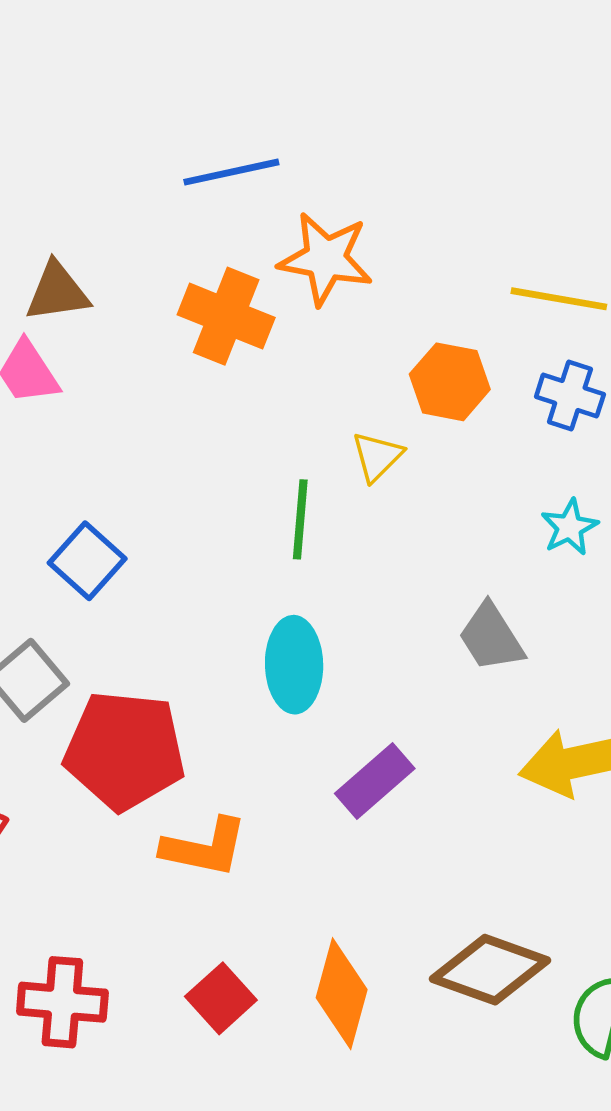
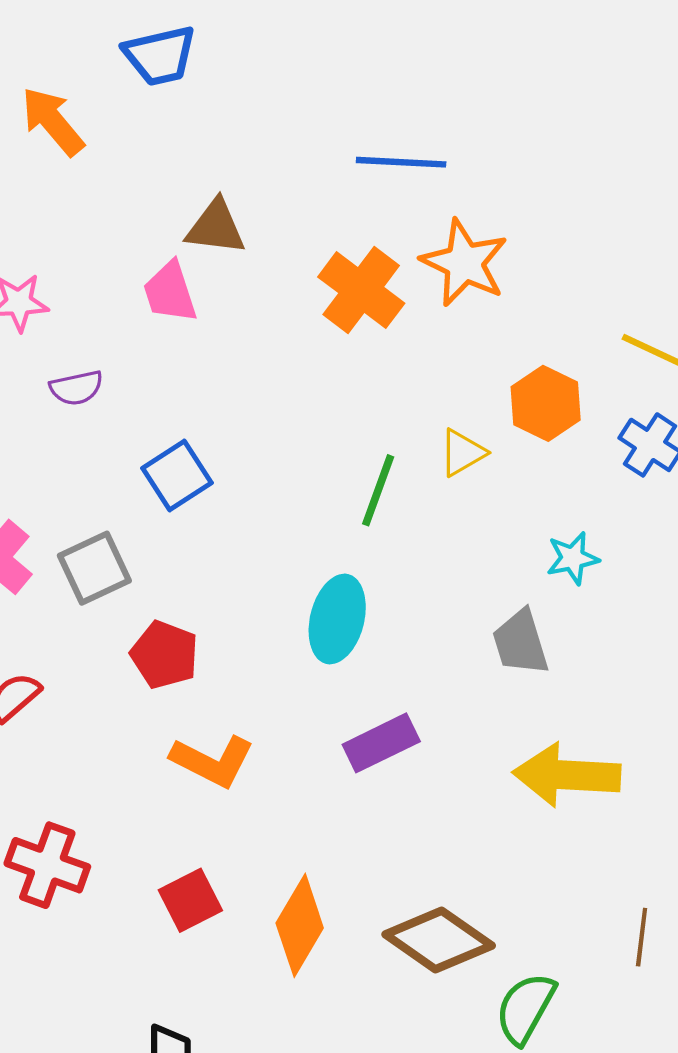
cyan star: (570, 527) -> (573, 558), moved
red pentagon: (125, 750) -> (164, 655), size x0.6

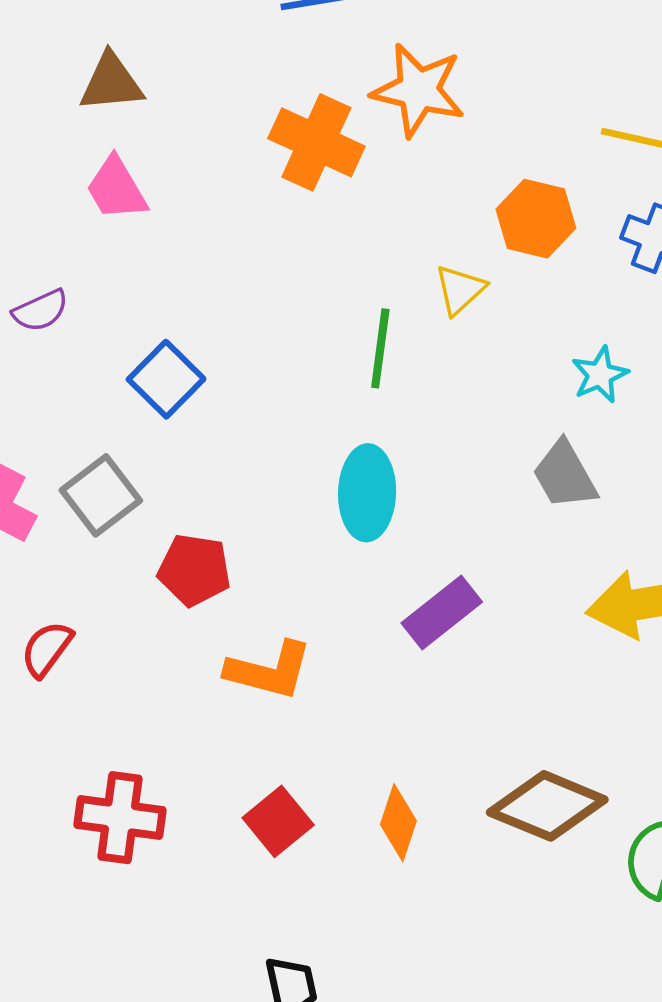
brown triangle: (216, 227) -> (111, 83), moved
orange diamond: (300, 925) -> (398, 823), size x0.7

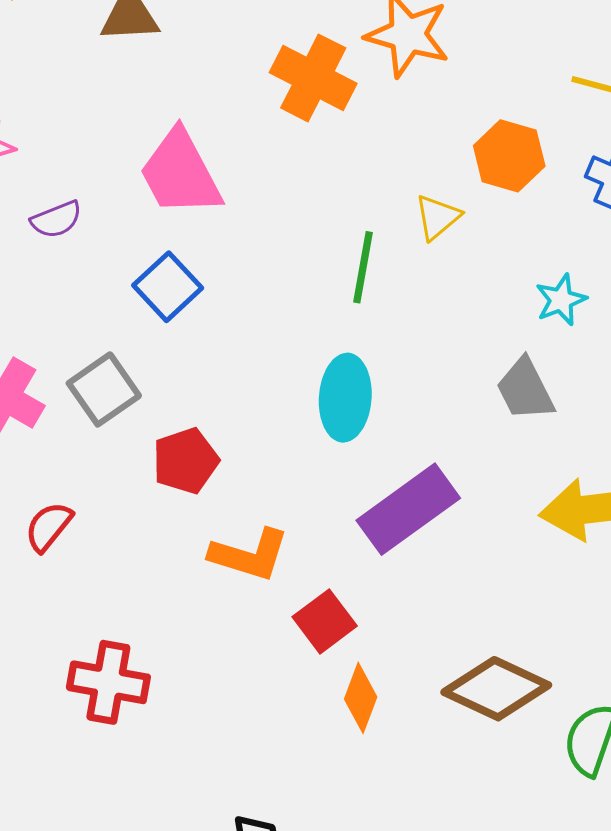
pink trapezoid: (116, 189) -> (180, 173), moved, size x1.5
red pentagon: (194, 570) -> (186, 461), turned -30
purple rectangle: (442, 613) -> (408, 509), size x1.4
red square: (278, 821) -> (325, 621), moved

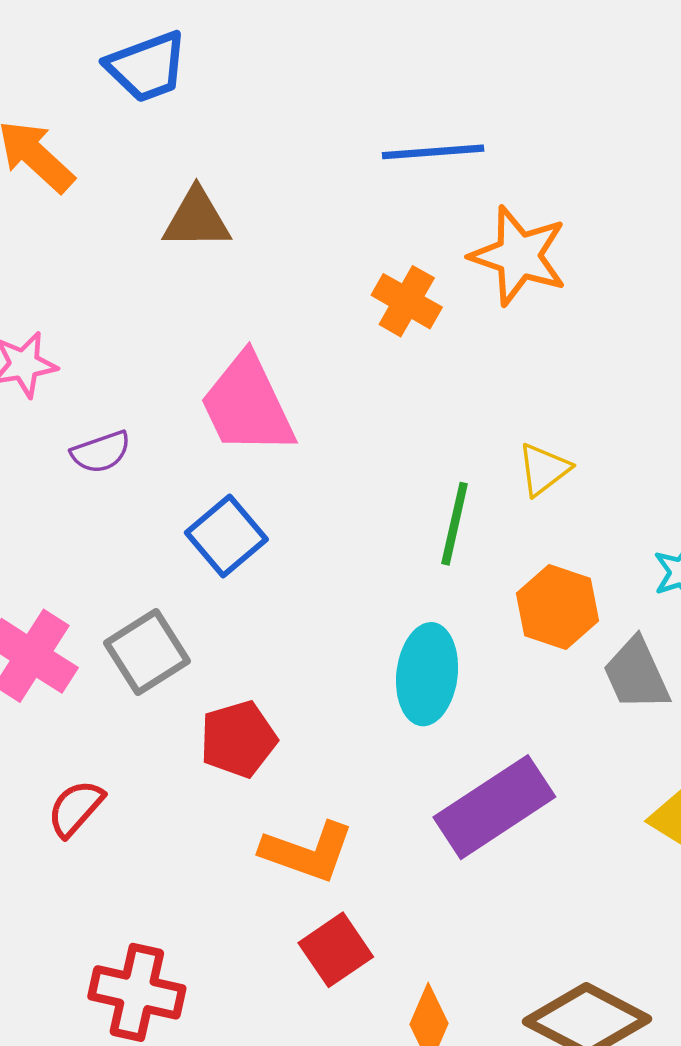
orange cross: (313, 78) -> (407, 301), size x0.7
orange hexagon: (509, 156) -> (558, 607), moved
red square: (325, 621) -> (336, 950), moved

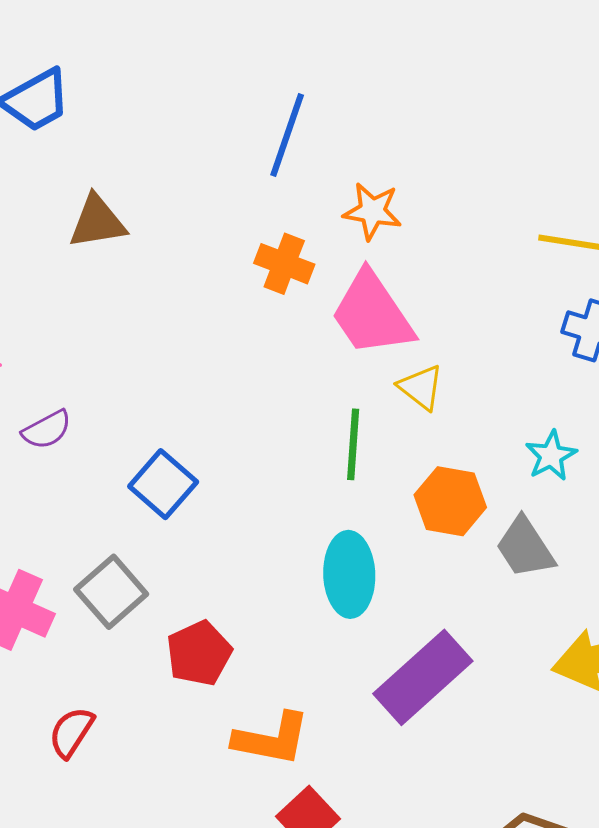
blue line: (433, 152) -> (287, 135), turned -58
orange star: (519, 256) -> (372, 211), size x0.7
pink trapezoid: (247, 405) -> (372, 314), moved
yellow triangle: (544, 469) -> (421, 387), turned -36

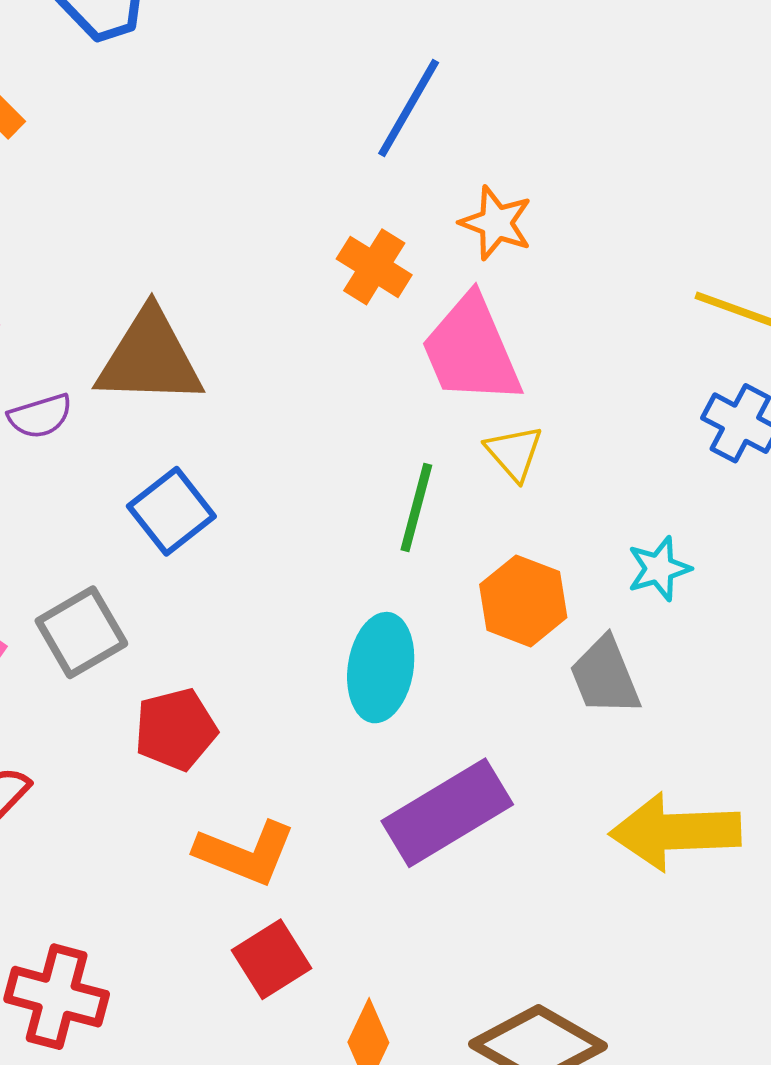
brown triangle: (97, 222) -> (150, 358), moved, size x1.5

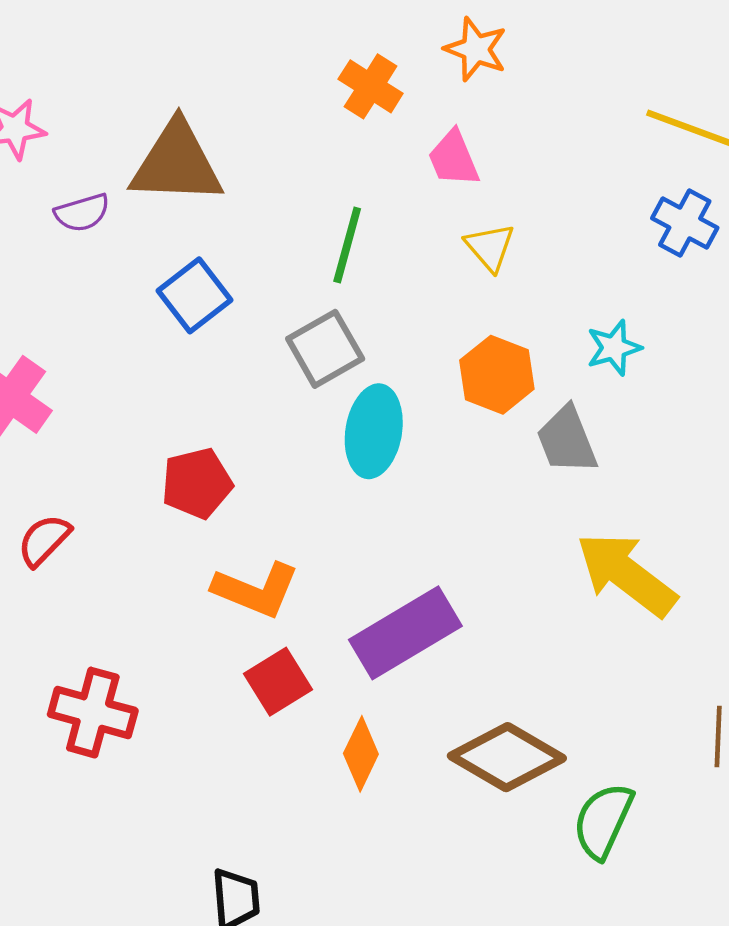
pink trapezoid: (471, 350) -> (453, 159), size x0.6
green line: (416, 507) -> (347, 245), moved
gray square: (81, 632) -> (325, 349), moved
purple rectangle: (447, 813) -> (405, 633), moved
yellow arrow: (675, 832) -> (626, 574), turned 39

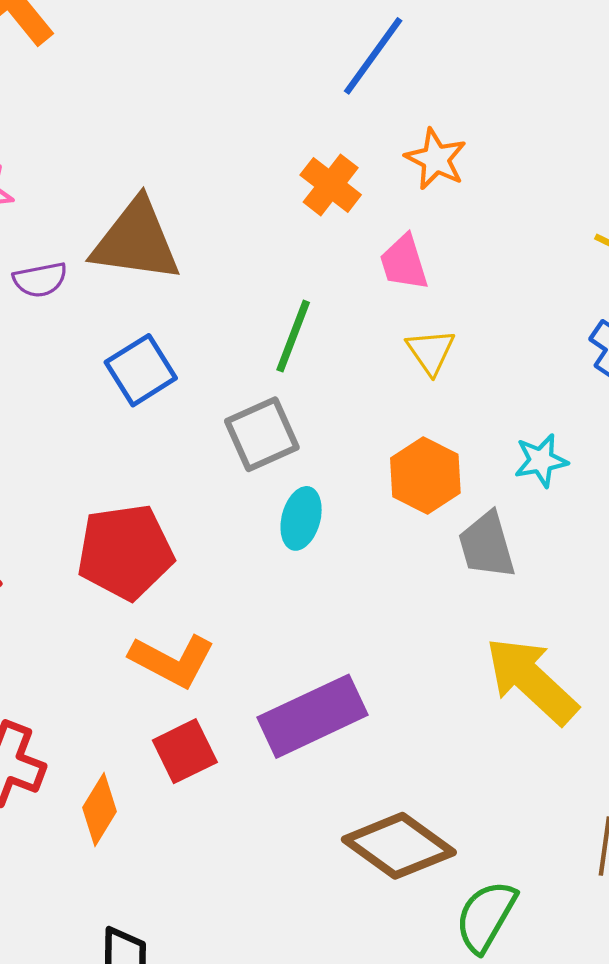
cyan ellipse: (374, 431) -> (301, 518), size x0.7
red pentagon: (197, 483) -> (125, 552), size x1.4
orange diamond: (361, 754) -> (99, 810), moved

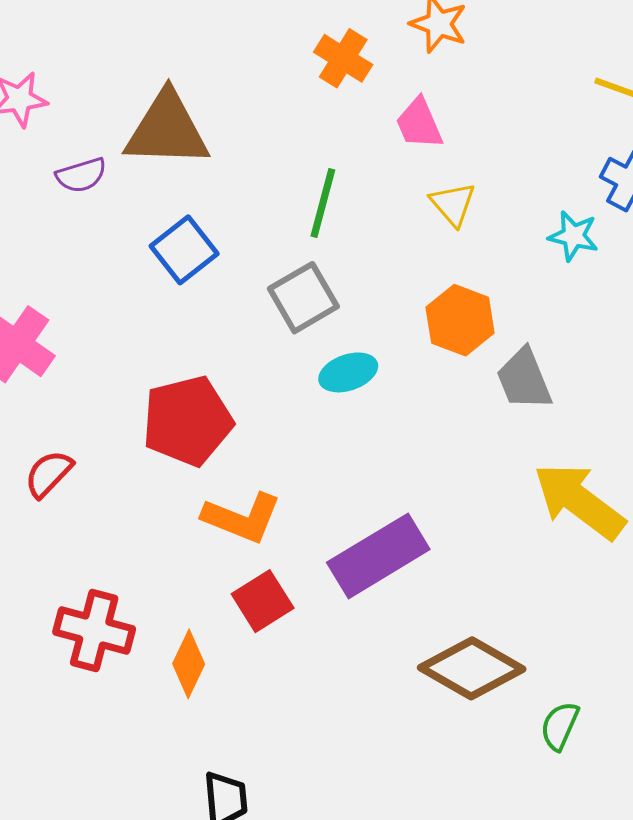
cyan star: (541, 461) -> (573, 236), moved, turned 30
cyan ellipse: (301, 518) -> (348, 372), turned 62
green semicircle: (486, 916) -> (560, 726), size x0.7

